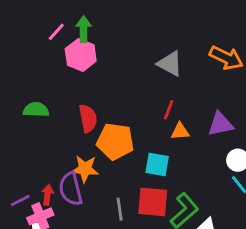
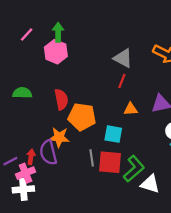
pink line: (56, 32) -> (27, 34), moved
red line: (169, 110) -> (122, 81), moved
gray line: (120, 209) -> (92, 158), moved

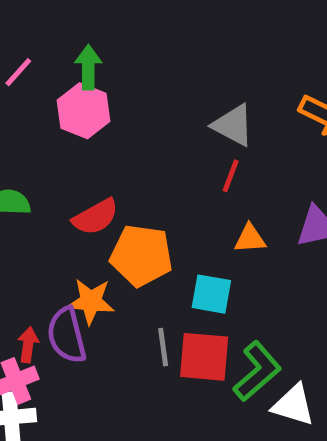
red semicircle: (61, 99) -> (96, 217), turned 72

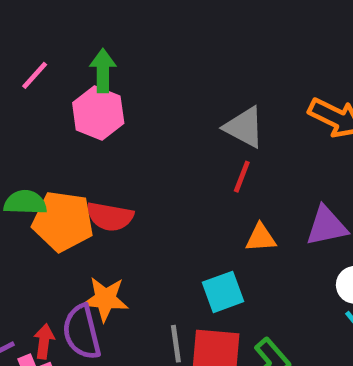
red semicircle: (96, 217) -> (110, 217), turned 39
orange pentagon: (141, 255) -> (63, 221), moved
cyan square: (211, 294) -> (223, 292), turned -30

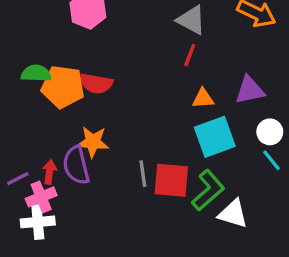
cyan square: (223, 292) -> (215, 137), moved, size x1.4

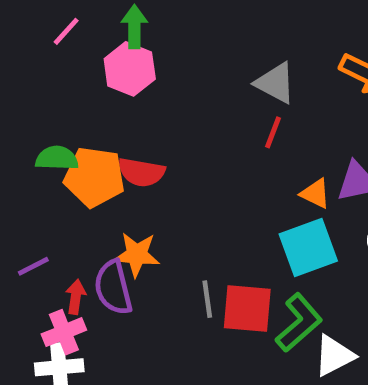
orange triangle: (203, 98) -> (315, 193), moved, turned 30
purple line: (18, 179) -> (33, 266), moved
white triangle: (233, 214) -> (334, 356), turned -44

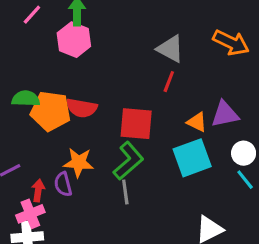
purple semicircle: (113, 287) -> (63, 184), size x0.7
red square: (247, 309) -> (136, 124), moved
green L-shape: (299, 323) -> (128, 161), moved

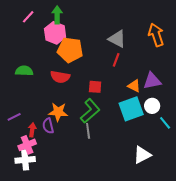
orange arrow: (231, 43) -> (156, 35), turned -135
orange pentagon: (51, 111) -> (70, 50), moved
red square: (136, 124) -> (95, 87), size x0.6
white circle: (244, 153) -> (152, 106), moved

